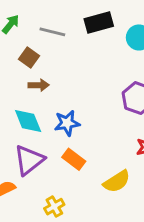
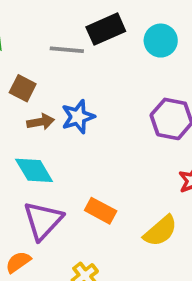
gray line: (52, 32) -> (67, 50), moved
blue star: (67, 123) -> (78, 117), moved

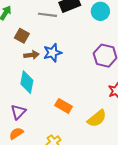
cyan diamond: (34, 170) -> (27, 82), turned 40
purple triangle: (43, 221) -> (18, 112), moved, size x0.7

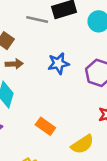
blue star: (53, 53) -> (58, 63), moved

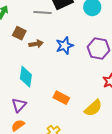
brown arrow: (14, 64) -> (36, 44), moved

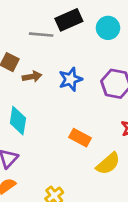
orange rectangle: (61, 98) -> (80, 138), moved

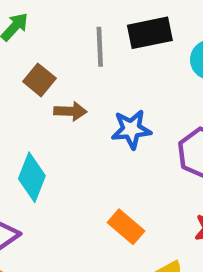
gray line: (41, 35) -> (100, 47), turned 70

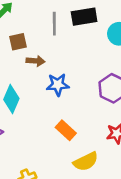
brown square: (39, 80) -> (18, 42), turned 36
blue star: (131, 129) -> (58, 85), moved

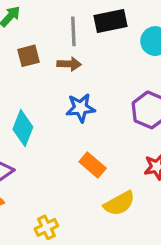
brown arrow: (36, 61) -> (69, 64), moved

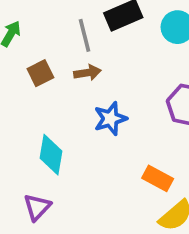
orange rectangle: (93, 165) -> (158, 178), moved

